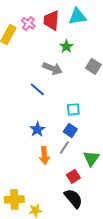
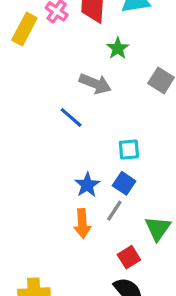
blue star: (37, 129) -> (87, 185), moved

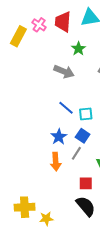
blue line: (71, 117) -> (66, 108), moved
red square: (129, 257) -> (86, 183), turned 32

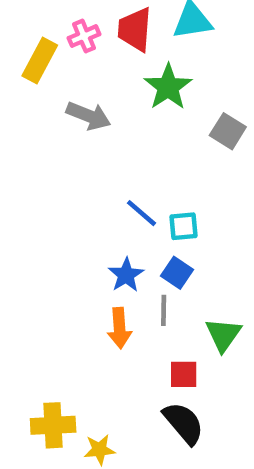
pink cross: (39, 25) -> (84, 36), turned 32
green star: (78, 49) -> (168, 87), size x1.5
gray arrow: (64, 71) -> (88, 116), moved
gray line: (76, 153) -> (164, 310), turned -32

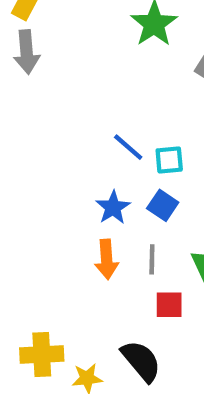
gray arrow: (88, 116) -> (27, 52), moved, turned 63
gray line: (164, 310) -> (152, 259), moved
black semicircle: (184, 423) -> (141, 361), moved

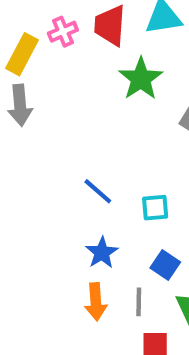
blue line: (128, 147) -> (98, 191), moved
blue square: (163, 205) -> (165, 265), moved

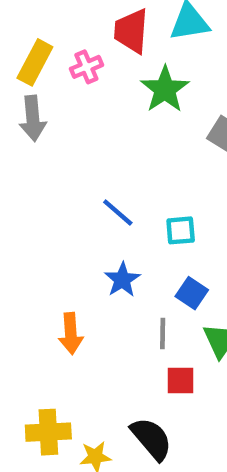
pink cross: (63, 32) -> (86, 67), moved
orange arrow: (96, 302) -> (71, 333), moved

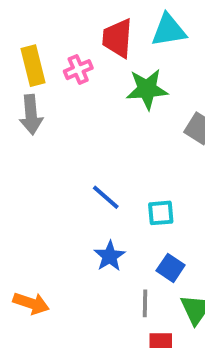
yellow rectangle: (35, 62) -> (33, 66), turned -42
green star: (165, 89) -> (147, 89), turned 30
orange arrow: (71, 333) -> (31, 303), moved, turned -68

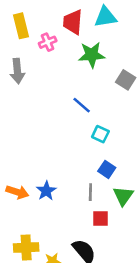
yellow rectangle: (33, 66) -> (21, 26), moved
blue line: (106, 197) -> (82, 105), moved
cyan square: (161, 213) -> (100, 134), turned 30
blue star: (110, 256) -> (46, 191), moved

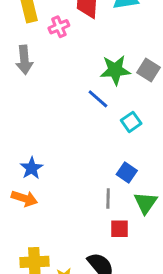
green star: (92, 55) -> (115, 70), moved
cyan square: (100, 134) -> (131, 122), moved, turned 30
blue star: (46, 191) -> (32, 168), moved

